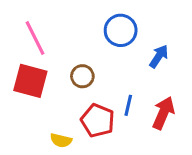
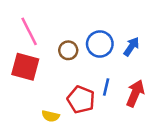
blue circle: (121, 30) -> (100, 44), moved
brown circle: (82, 76) -> (68, 50), moved

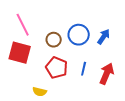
red pentagon: (81, 100) -> (57, 68), moved

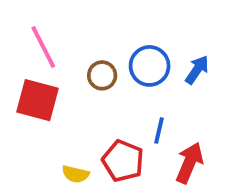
red pentagon: (57, 68) -> (123, 161), moved
red arrow: (107, 74) -> (189, 163), moved

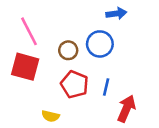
blue arrow: (197, 70) -> (116, 14), moved, turned 48
red pentagon: (123, 161) -> (75, 84), moved

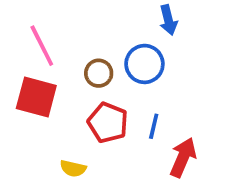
blue arrow: (116, 14) -> (168, 20), turned 84

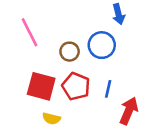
red square: (36, 97) -> (41, 86), moved

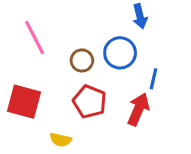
red square: (41, 86) -> (24, 102), moved
blue line: (108, 89) -> (154, 79), moved
red arrow: (129, 111) -> (138, 109), moved

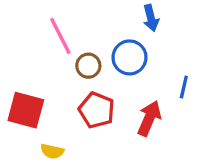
pink line: (35, 38) -> (60, 36), moved
blue line: (154, 79) -> (184, 87), moved
yellow semicircle: (61, 140) -> (52, 151), moved

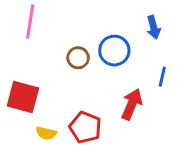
blue arrow: (151, 18) -> (154, 27), moved
pink line: (60, 36) -> (30, 22), moved, turned 36
red pentagon: (97, 110) -> (85, 127), moved

